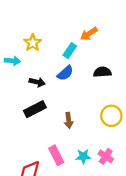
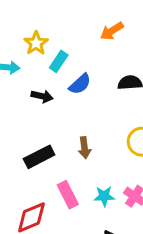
cyan rectangle: (70, 51) -> (59, 61), moved
black rectangle: (35, 109) -> (39, 157), moved

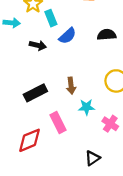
cyan rectangle: (59, 61) -> (51, 18), turned -56
cyan star: (104, 196) -> (86, 107), moved

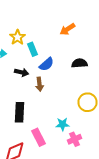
brown arrow: (71, 86) -> (40, 84), moved
black rectangle: (35, 93) -> (20, 112), turned -60
pink cross: (110, 124) -> (74, 139), moved, turned 32

